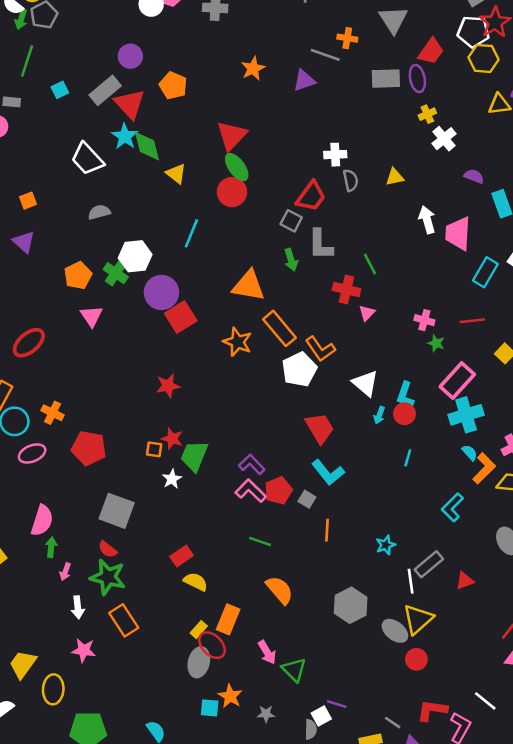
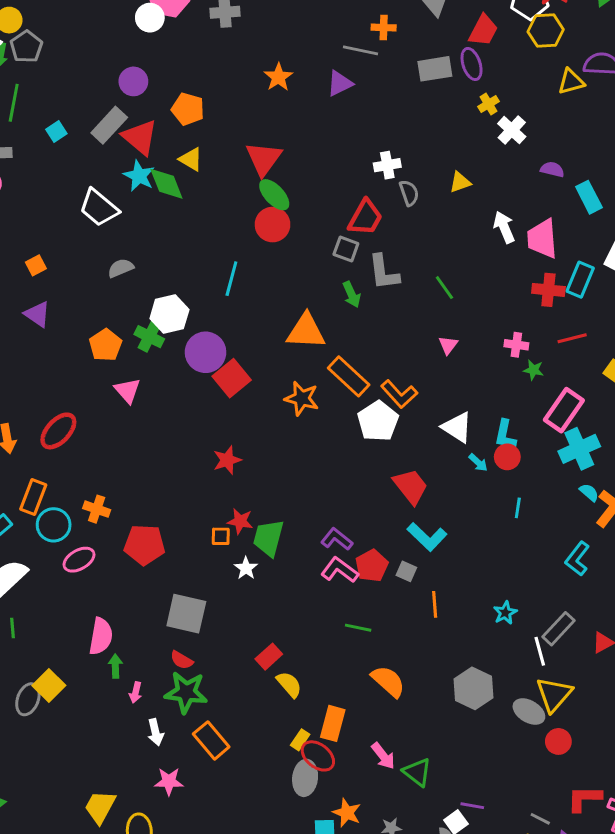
yellow triangle: (176, 174) -> (191, 159), moved
red cross: (346, 290) -> (548, 290), moved
cyan arrow: (379, 415) -> (478, 462), turned -60
yellow semicircle: (196, 582) -> (289, 684), turned 30

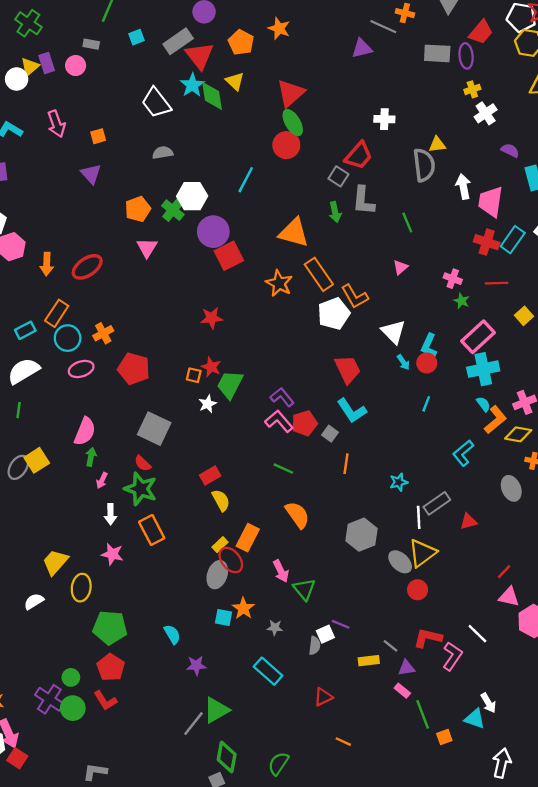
orange star: (278, 77) -> (279, 28), moved, turned -30
gray semicircle: (409, 193) -> (424, 165), moved, size x1.6
orange cross: (97, 509) -> (103, 333), turned 30

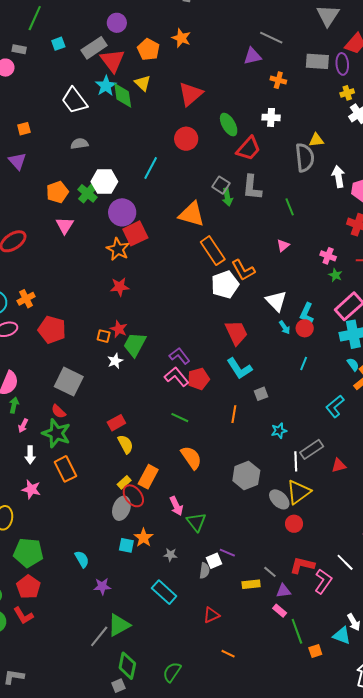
orange cross: (405, 13) -> (278, 80), moved
green ellipse: (293, 123) -> (229, 125), moved
gray square: (338, 176) -> (221, 185), moved
orange star: (279, 283) -> (118, 249), moved
gray square: (330, 434) -> (261, 394), moved, turned 32

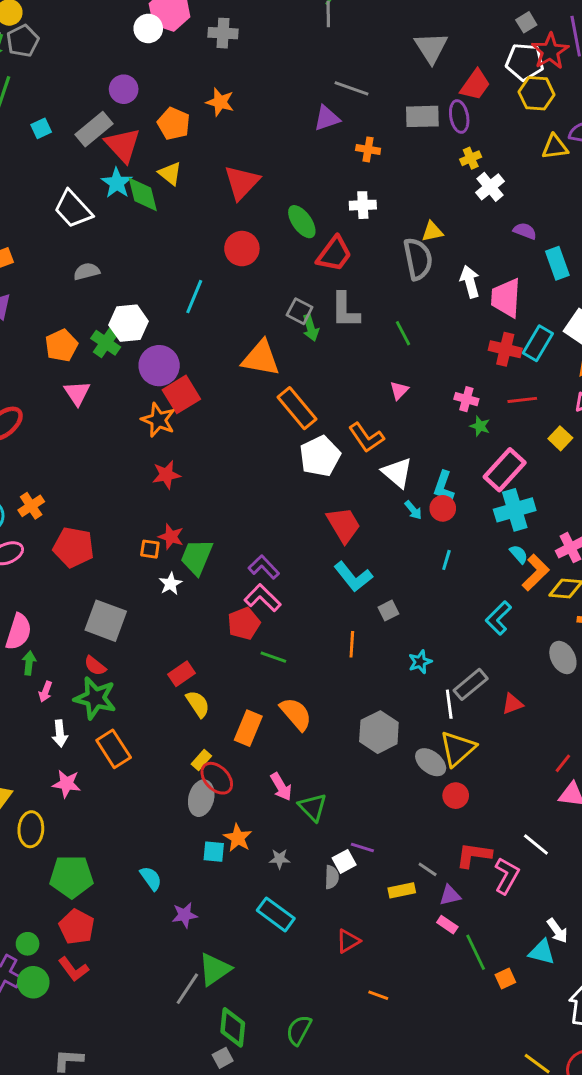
orange L-shape: (243, 270) -> (366, 438), moved
red pentagon: (198, 379) -> (244, 624), moved
orange rectangle: (148, 477) -> (248, 728), moved

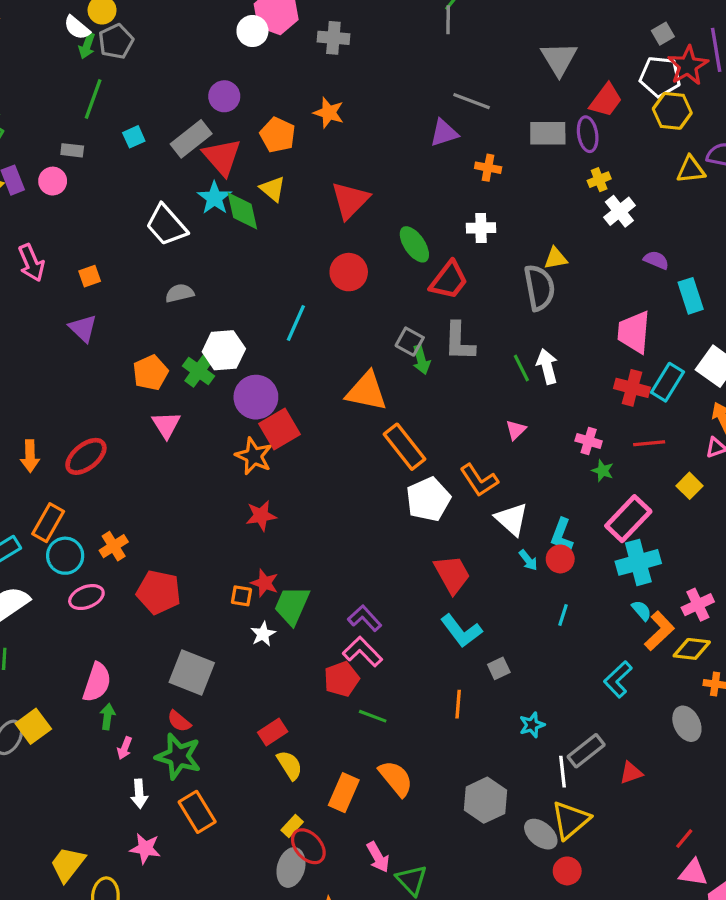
white arrow: (470, 282) -> (547, 366), moved

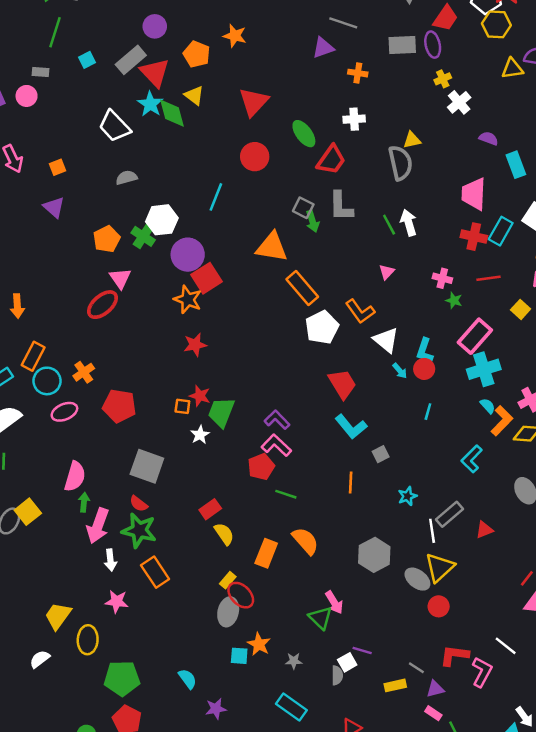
red ellipse: (86, 456) -> (102, 305), moved
pink arrow: (125, 748) -> (98, 526), size x2.0
pink arrow: (378, 857) -> (334, 602), moved

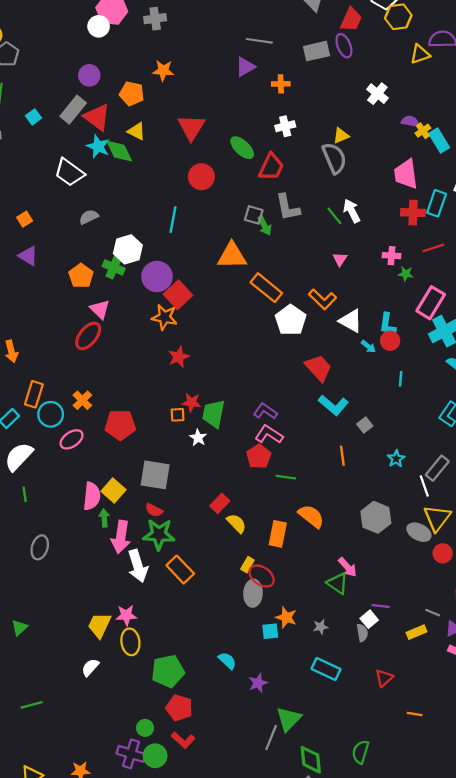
yellow cross: (443, 79) -> (423, 131), moved
yellow square: (28, 512) -> (114, 491), moved
white arrow: (110, 560) -> (138, 566), size x1.6
pink star: (117, 602) -> (126, 615), moved

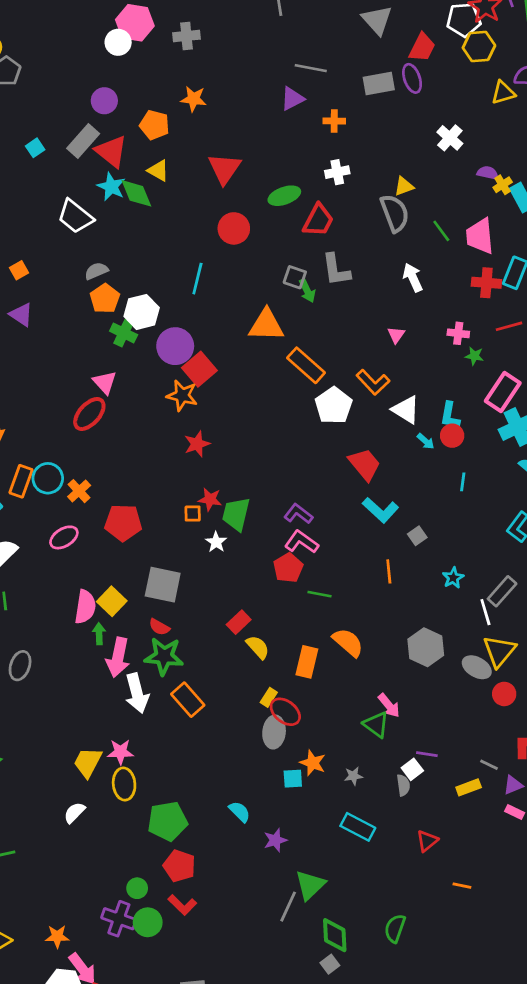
green ellipse: (242, 148) -> (284, 196), turned -65
green line: (334, 216) -> (441, 231), moved
orange pentagon: (81, 276) -> (105, 298), moved
cyan circle: (51, 414) -> (48, 478), moved

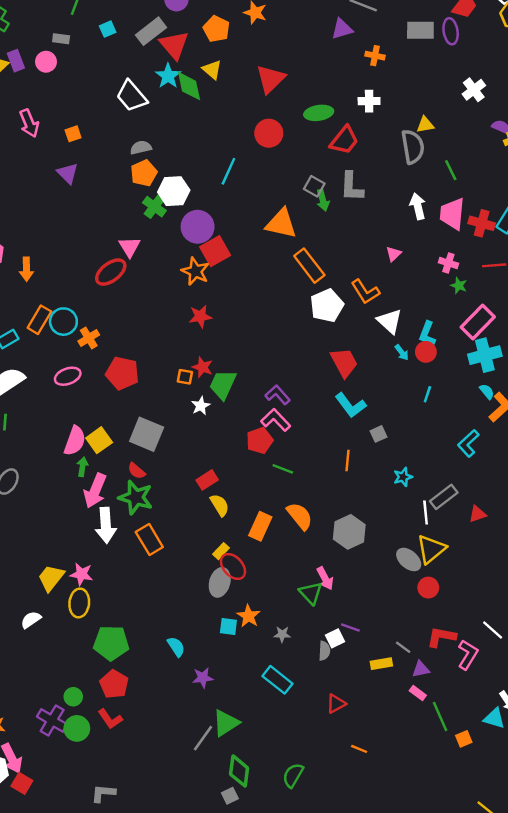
pink trapezoid: (480, 236) -> (452, 214), moved
gray hexagon: (426, 647) -> (349, 532), moved

